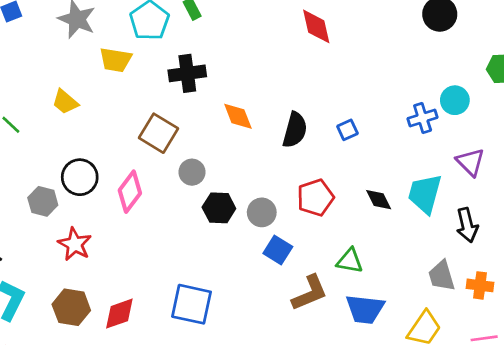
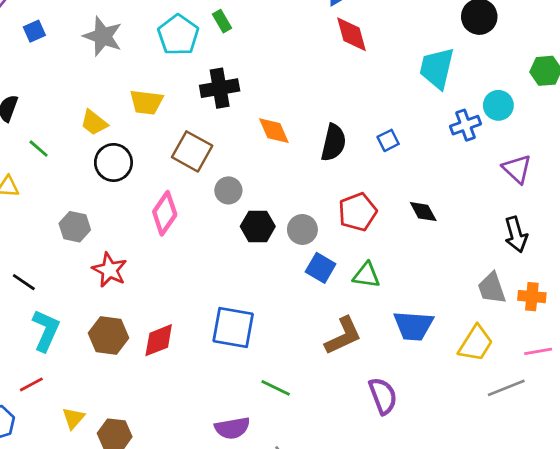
yellow trapezoid: (115, 60) -> (146, 102), moved
black circle: (80, 177) -> (113, 162), moved
cyan trapezoid: (425, 194) -> (437, 68), moved
green triangle: (350, 261) -> (366, 275), moved
brown L-shape: (310, 293) -> (343, 336), moved

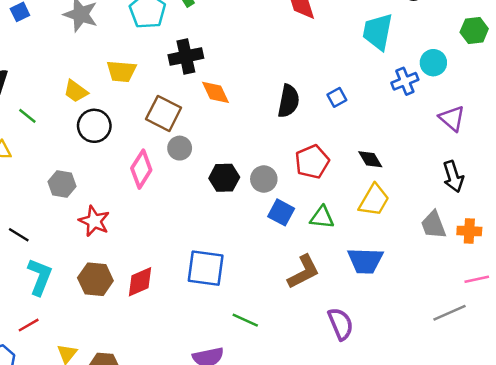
orange diamond: (274, 131) -> (216, 92), moved
gray circle: (228, 190) -> (180, 148), moved
yellow trapezoid: (476, 343) -> (374, 200), moved

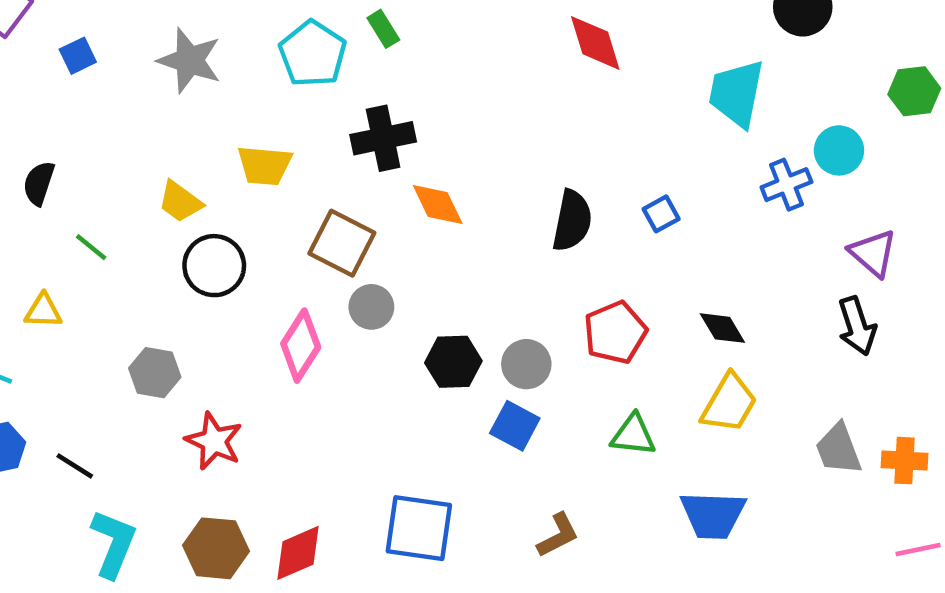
black arrow: (453, 177) -> (857, 326), moved
blue square: (281, 212) -> (515, 426), moved
brown L-shape: (303, 272) -> (558, 535), moved, size x0.7

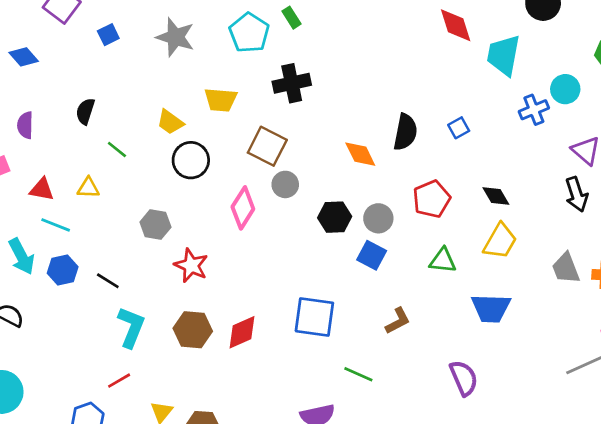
red diamond: (595, 43) -> (456, 25), moved
orange diamond: (438, 204) -> (360, 154), moved

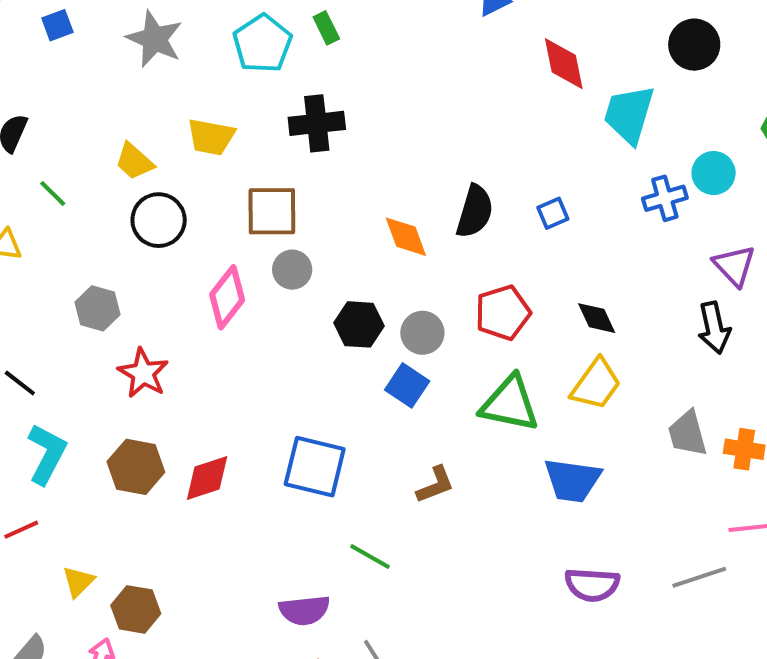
brown square: (267, 146) -> (272, 211), turned -33
green triangle: (443, 260) -> (510, 404), size x1.5
purple semicircle: (464, 378) -> (592, 585), moved, turned 111

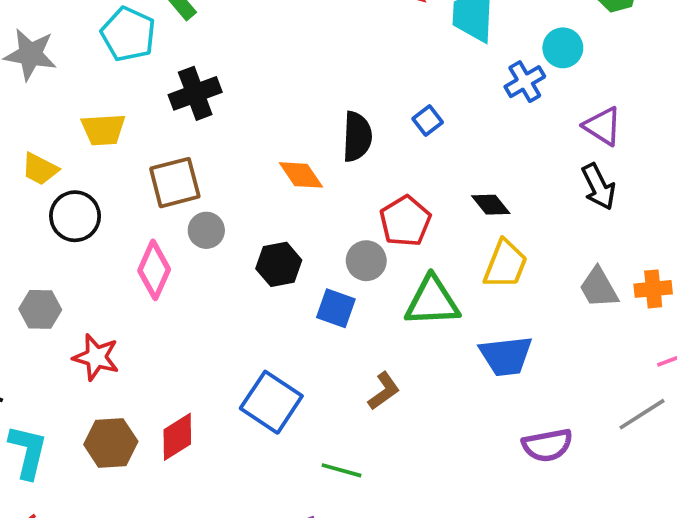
gray circle: (422, 333) -> (366, 261), moved
blue square: (315, 467) -> (271, 402), turned 34

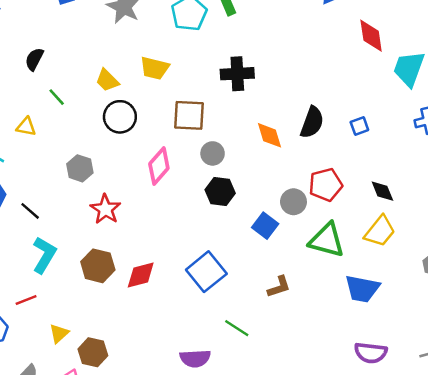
black cross: (195, 93) -> (237, 74), moved
gray circle: (206, 230) -> (213, 153), moved
black hexagon: (279, 264) -> (220, 192), moved

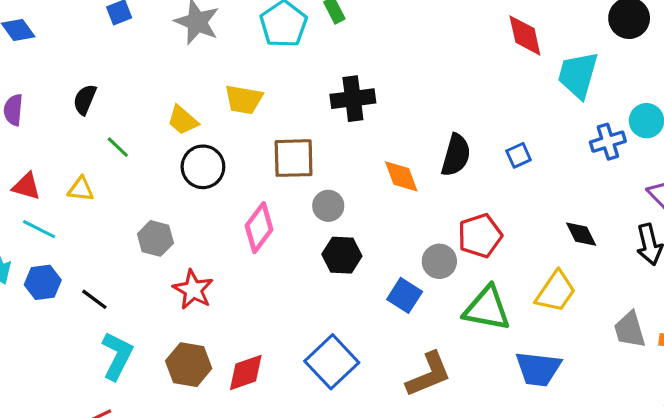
black diamond: (382, 191) -> (581, 234), moved
brown L-shape: (279, 287) -> (429, 374), size x1.5

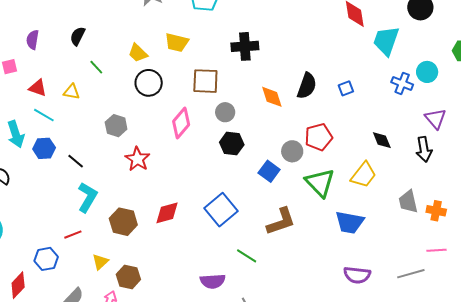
blue cross: (608, 142) -> (402, 83), turned 35
green triangle: (487, 308) -> (320, 183), turned 32
brown hexagon: (189, 365) -> (123, 222), moved

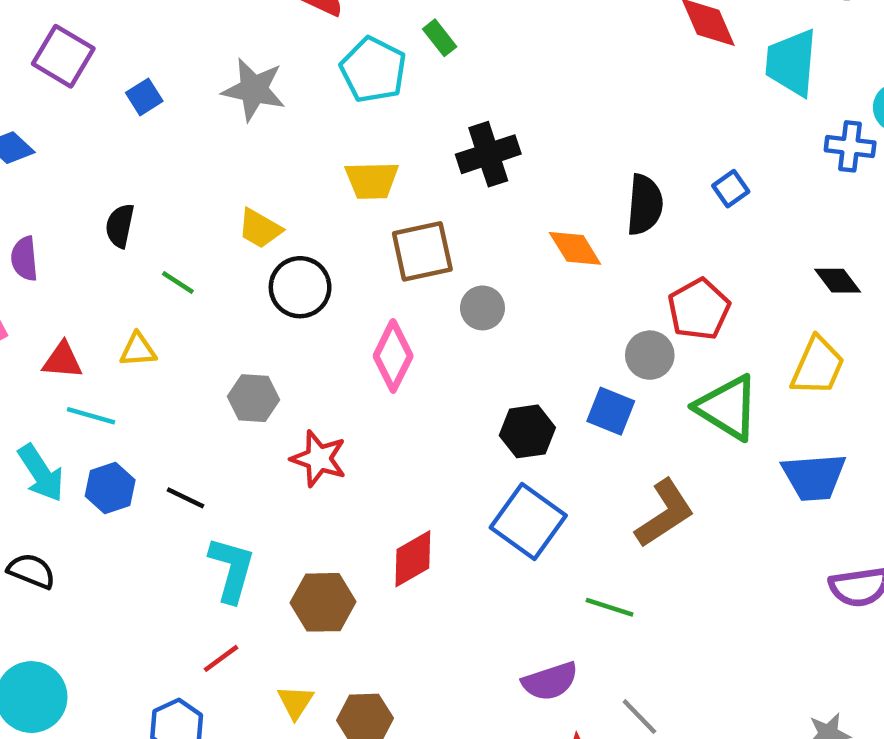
yellow trapezoid: (177, 42) -> (372, 180), moved
black hexagon: (232, 143) -> (527, 431), moved

